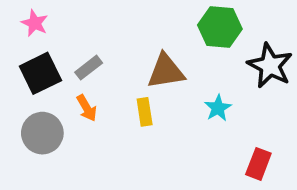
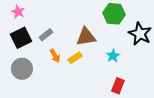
orange arrow: (87, 108) -> (55, 56), moved
yellow rectangle: (145, 112) -> (75, 58), turned 64
red rectangle: (258, 164) -> (118, 86), moved

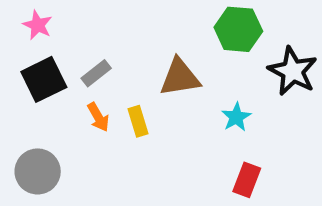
orange arrow: (55, 56) -> (98, 117), moved
yellow rectangle: (75, 58) -> (138, 121), moved, turned -72
gray circle: (22, 69) -> (38, 171), moved

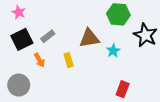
orange arrow: (98, 117) -> (39, 60), moved
cyan star: (236, 117) -> (113, 51), moved

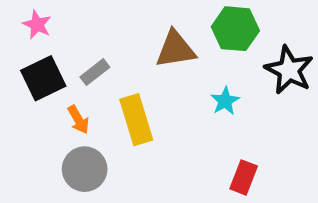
brown triangle: (89, 38) -> (175, 49), moved
yellow rectangle: (69, 60) -> (136, 120), size x1.6
gray circle: (19, 85) -> (85, 169), moved

